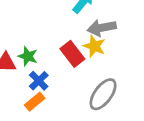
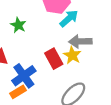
green star: (28, 56) -> (18, 25), moved
blue cross: (39, 81) -> (24, 76), size x1.5

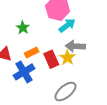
orange rectangle: (18, 92) -> (32, 53), moved

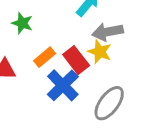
blue cross: (24, 72) -> (63, 85), moved

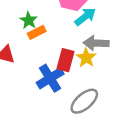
orange rectangle: (45, 57) -> (37, 32), moved
red rectangle: (76, 60) -> (65, 60), turned 40

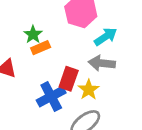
cyan arrow: (85, 17) -> (106, 37), moved
yellow star: (86, 58) -> (89, 90), moved

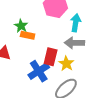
cyan arrow: (106, 37) -> (76, 23), turned -42
orange rectangle: (41, 48) -> (28, 35), turned 40

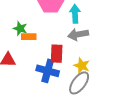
yellow star: (66, 64) -> (82, 66), moved
blue cross: (39, 71) -> (48, 71), turned -30

